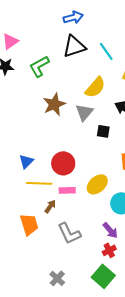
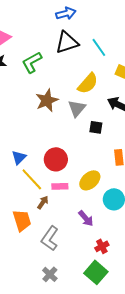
yellow line: (39, 183) -> (32, 179), turned 45
purple arrow: (110, 230) -> (86, 218), moved
gray L-shape: (69, 233) -> (50, 238), moved, turned 60

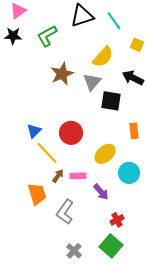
black square: (96, 127) -> (111, 101), size x1.5
pink rectangle: (60, 186) -> (78, 176), moved
gray cross: (50, 274) -> (74, 251), moved

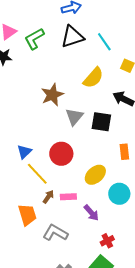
green L-shape: (47, 36) -> (34, 39), moved
gray triangle: (92, 82) -> (74, 117), moved
gray L-shape: (65, 212) -> (55, 233), turned 85

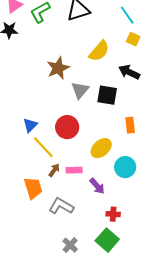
cyan line: (104, 42) -> (127, 15), moved
red cross: (107, 241) -> (113, 214), turned 32

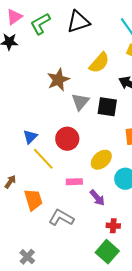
brown arrow: (54, 170) -> (10, 182), moved
gray cross: (70, 245) -> (27, 257), moved

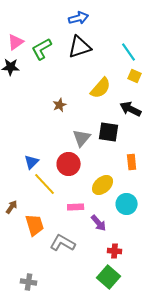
brown star: (58, 80) -> (60, 105), size x0.6
gray triangle: (80, 102) -> (82, 138), moved
gray cross: (27, 257) -> (29, 282), turned -35

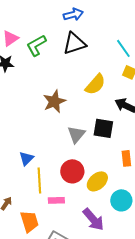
brown star: (60, 105) -> (54, 101), size x1.6
red circle: (69, 164) -> (72, 171), moved
yellow line: (45, 184) -> (39, 180), turned 40
pink rectangle: (76, 207) -> (56, 200), moved
purple arrow: (99, 223) -> (93, 219), size x1.4

